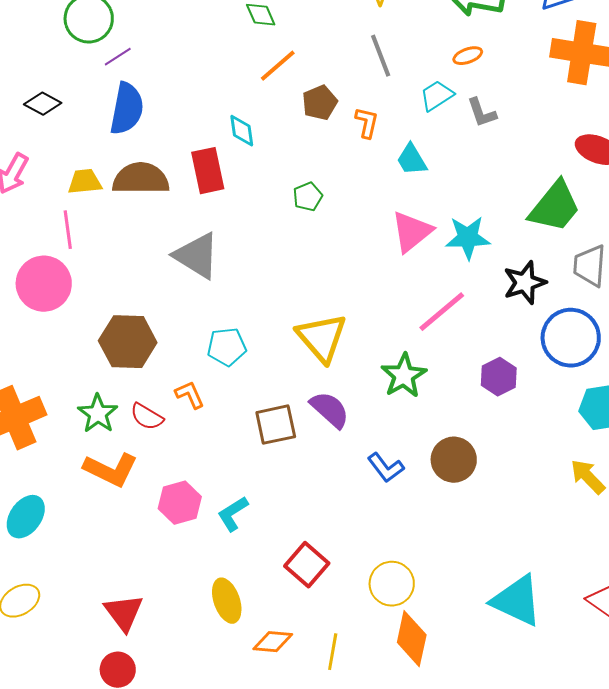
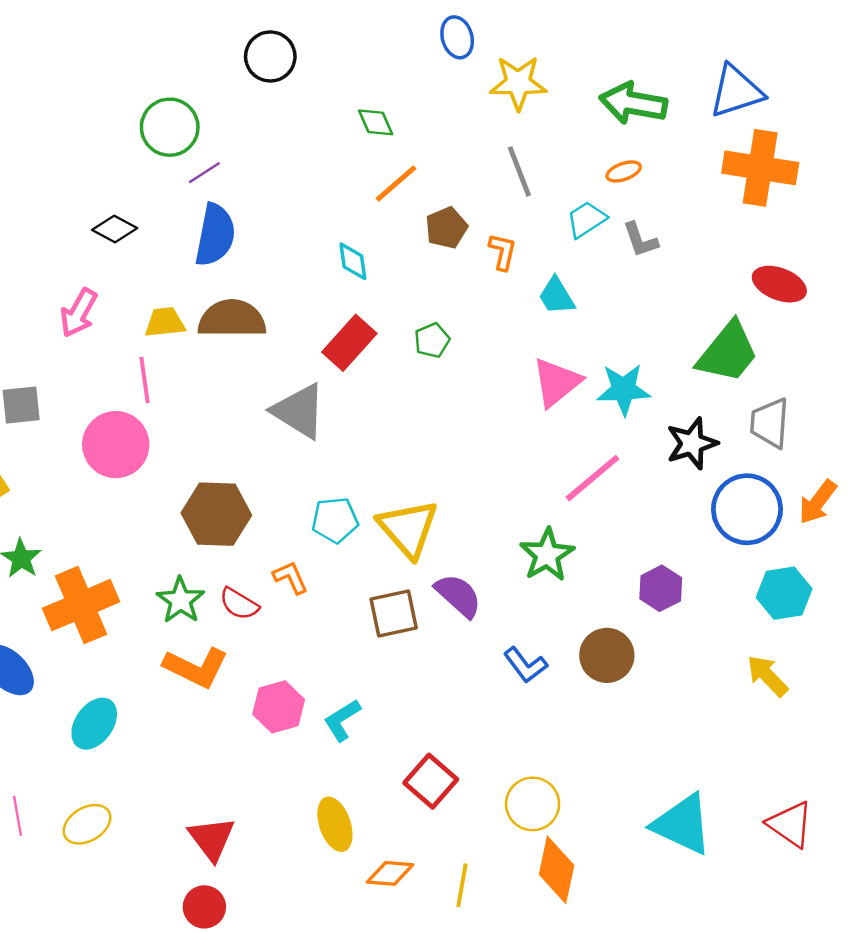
red rectangle: (208, 171) -> (349, 343), moved, turned 54
yellow triangle: (322, 338) -> (408, 528), moved
purple hexagon: (499, 377) -> (661, 588), moved

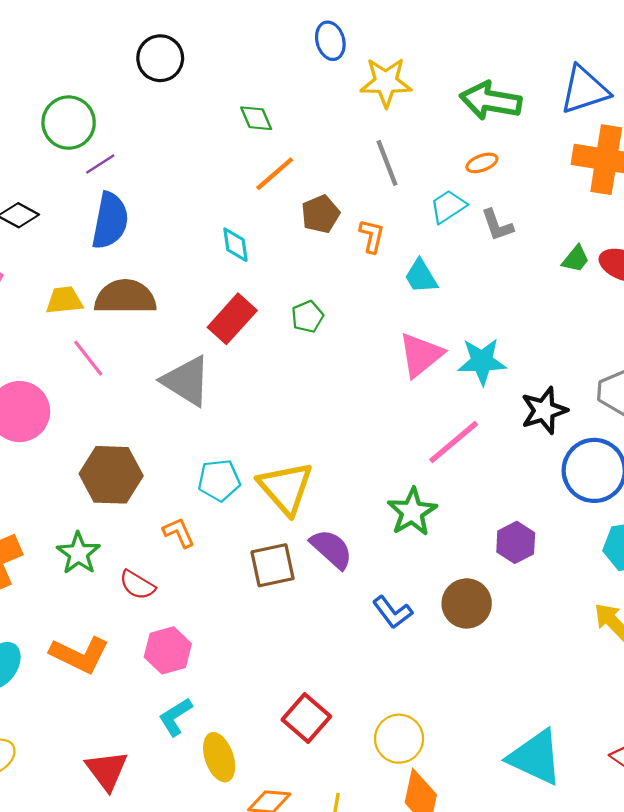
green trapezoid: (728, 352) -> (576, 259), moved, size x0.5
pink line: (144, 380) -> (88, 358), moved, turned -30
red semicircle: (239, 604) -> (137, 585), moved
orange L-shape: (196, 667) -> (80, 655), moved
cyan L-shape: (342, 720) -> (175, 717), moved

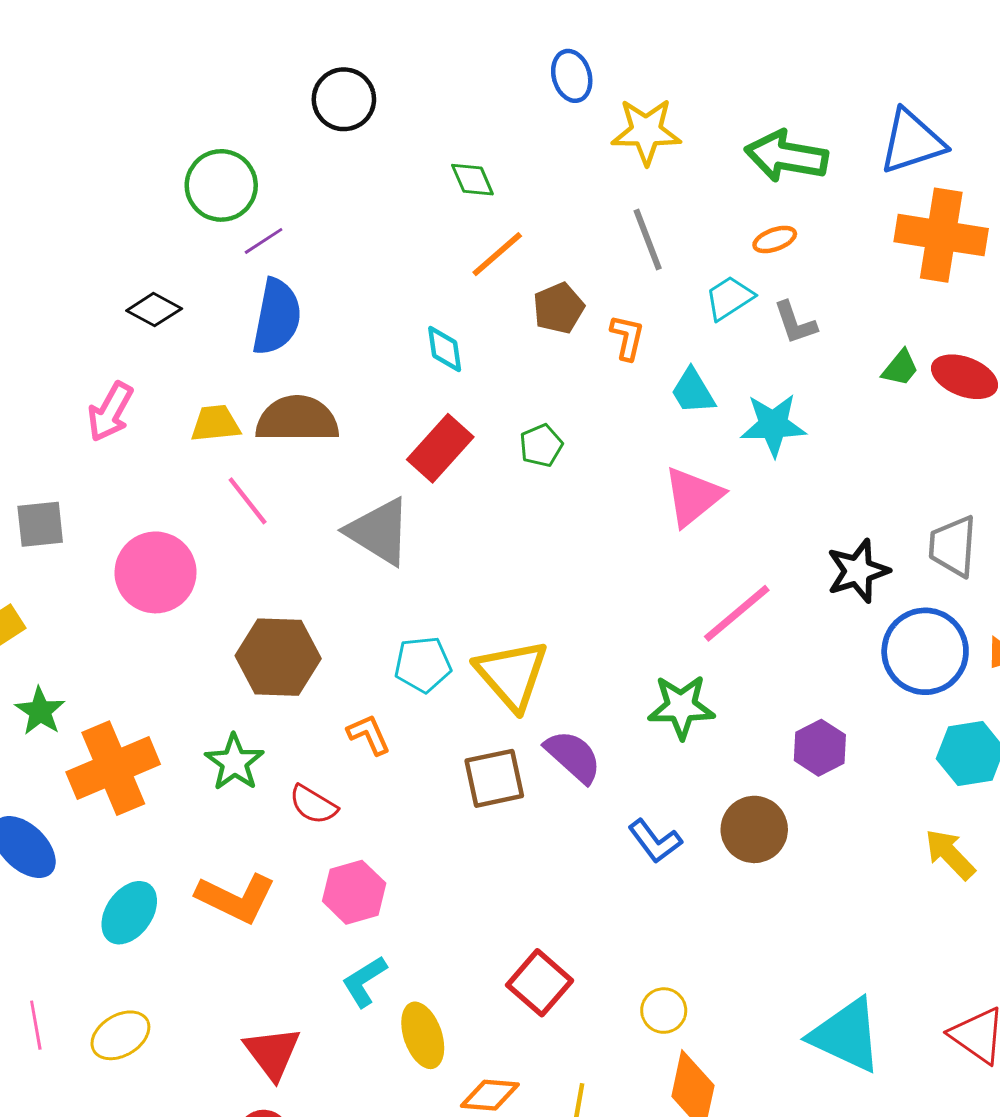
cyan star: (482, 361) -> (773, 425), moved
green star: (412, 512) -> (681, 707), turned 30
yellow circle: (399, 739) -> (664, 1011), size x0.7

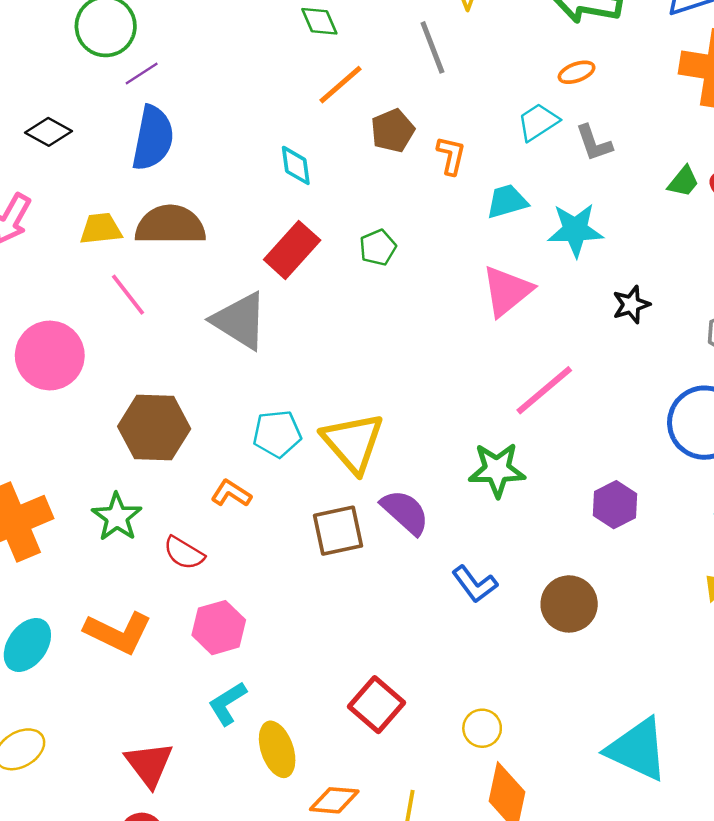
gray line: (648, 239) -> (432, 47), moved
cyan trapezoid: (693, 391) -> (507, 201), turned 105
black star: (858, 571) -> (631, 305), moved, size x0.7
orange L-shape: (369, 735) -> (231, 493), turned -33
brown circle: (754, 829) -> (569, 604), moved

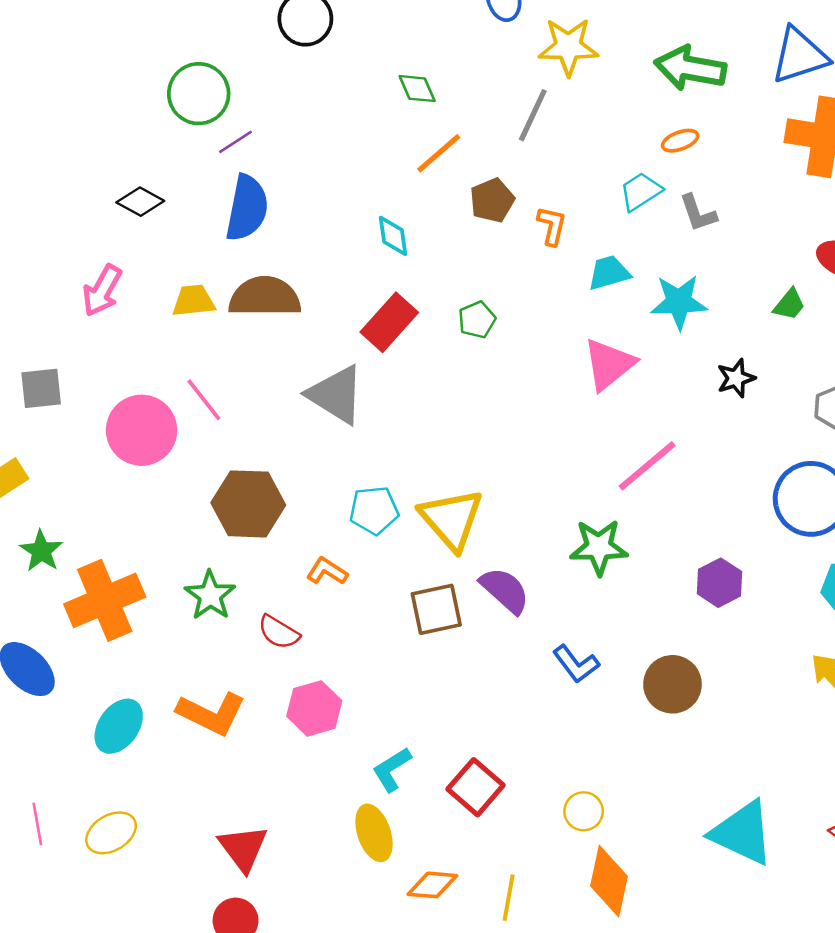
gray line: (432, 47) -> (533, 115), turned 46
green trapezoid: (683, 182) -> (789, 304), moved
pink line: (128, 295) -> (204, 400), moved
cyan L-shape: (227, 703) -> (392, 769), moved

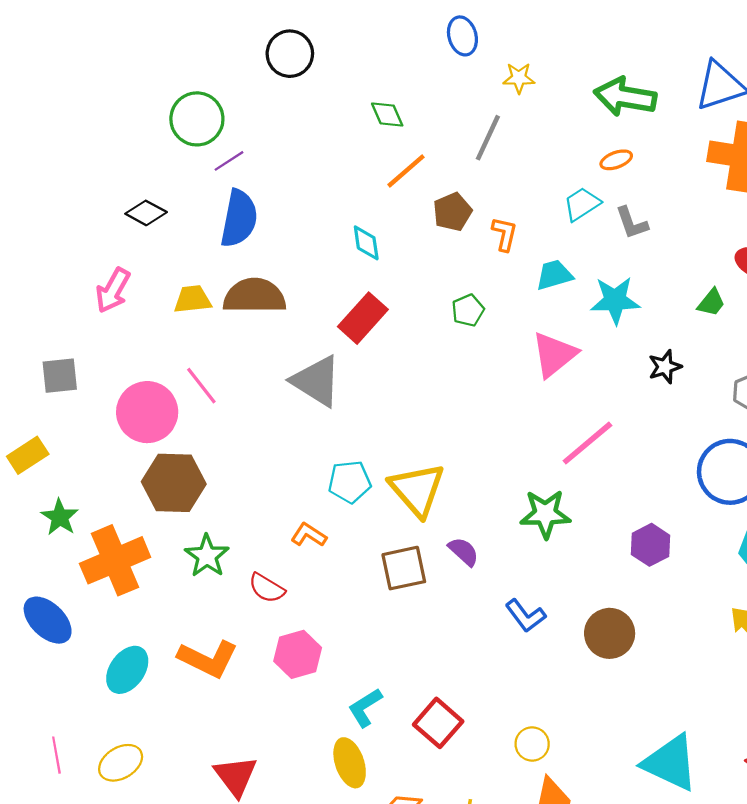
yellow star: (568, 47) -> (519, 78), size x0.6
green pentagon: (477, 320) -> (468, 310), moved
brown hexagon: (248, 504) -> (174, 483), moved
purple semicircle: (505, 590) -> (464, 551), size x0.7

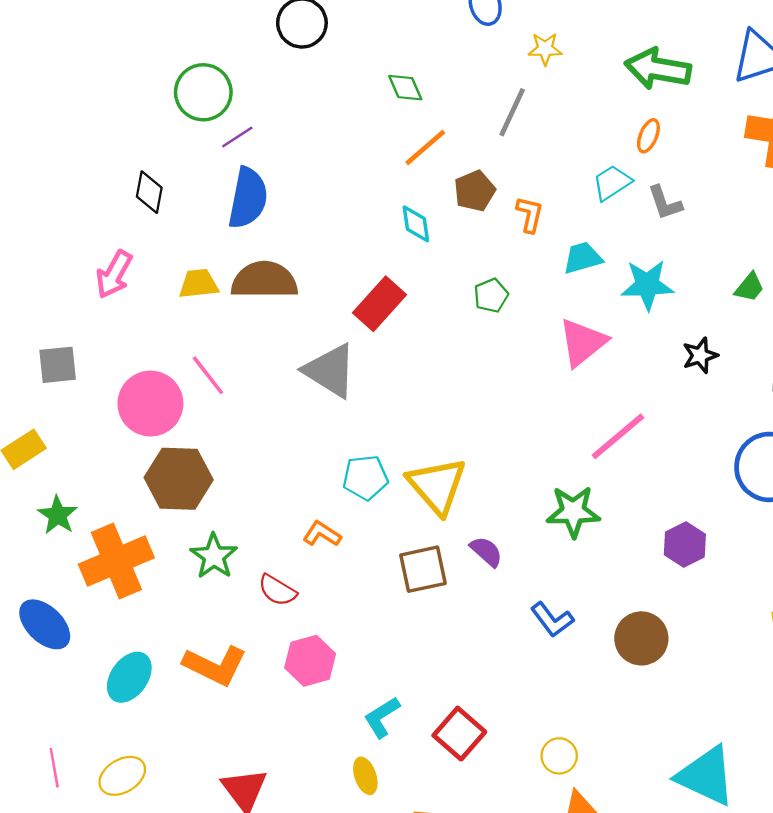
orange ellipse: (616, 160) -> (648, 136), turned -48
black diamond: (146, 213) -> (149, 192), turned 72
cyan diamond: (366, 243) -> (416, 224), moved
yellow ellipse: (350, 763) -> (365, 776), size x0.7

